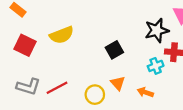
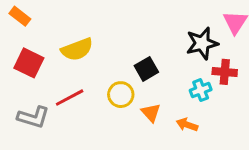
red line: (57, 88) -> (70, 98), moved
yellow circle: (95, 95) -> (121, 95), moved

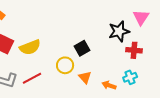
yellow semicircle: (77, 49) -> (30, 47), moved
cyan cross: (201, 90) -> (130, 77), moved
red line: (70, 98) -> (32, 78), moved

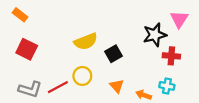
yellow semicircle: (30, 47) -> (86, 41), moved
yellow circle: (65, 65) -> (82, 76), moved
cyan cross: (130, 77) -> (167, 86), turned 32

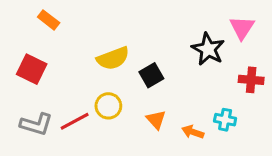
orange rectangle: (20, 15) -> (49, 20), moved
black star: (155, 35) -> (208, 49), turned -30
red cross: (171, 56) -> (251, 80), moved

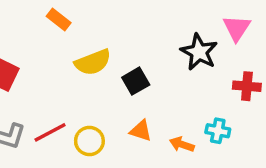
orange rectangle: (49, 20) -> (59, 19), moved
yellow circle: (108, 106) -> (89, 141), moved
orange triangle: (156, 120) -> (141, 131), turned -30

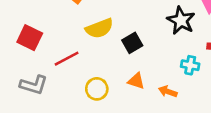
cyan cross: (218, 131) -> (190, 65), moved
red line: (50, 132) -> (67, 59), moved

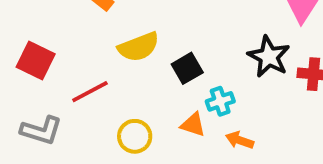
black star: (181, 20) -> (269, 57), moved
cyan cross: (190, 65) -> (220, 101), moved, turned -30

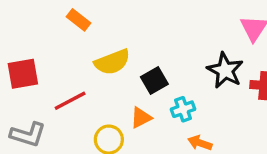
red square: (36, 61) -> (23, 74), turned -36
orange triangle: (193, 125) -> (141, 118), moved, turned -45

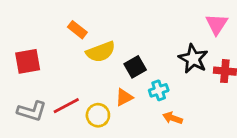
orange rectangle: (79, 20) -> (77, 30), moved
red line: (70, 101) -> (66, 106), moved

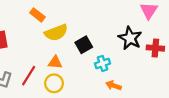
orange triangle: (124, 97) -> (55, 62), moved, turned 32
red line: (66, 106) -> (29, 76), turned -30

